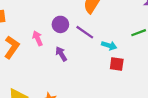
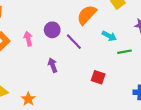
cyan arrow: (109, 46) -> (109, 36), moved
purple arrow: (61, 54) -> (53, 65), moved

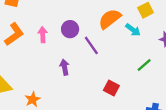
cyan arrow: (109, 36) -> (133, 30), moved
green line: (124, 52) -> (144, 65), turned -40

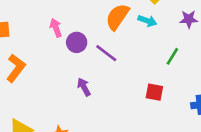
pink arrow: (43, 35) -> (56, 28), moved
red square: (111, 88) -> (154, 92), moved

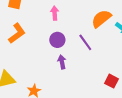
purple circle: (77, 42) -> (57, 40), moved

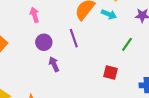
purple line: (85, 42) -> (74, 38), turned 30

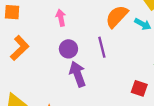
purple arrow: (54, 64) -> (78, 74), size x1.5

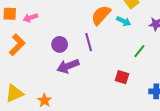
pink arrow: (61, 18) -> (30, 18), moved, turned -96
purple arrow: (78, 74) -> (68, 66), turned -90

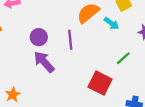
purple arrow: (68, 66) -> (44, 62), turned 60
red square: (122, 77) -> (100, 83), size x1.5

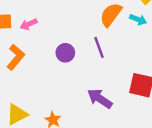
purple arrow: (44, 62) -> (100, 99), moved

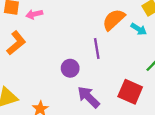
purple circle: (65, 53) -> (70, 68), moved

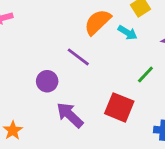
purple line: (97, 49) -> (78, 57), turned -42

